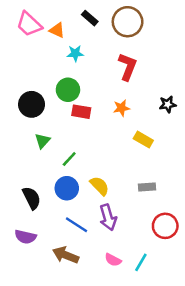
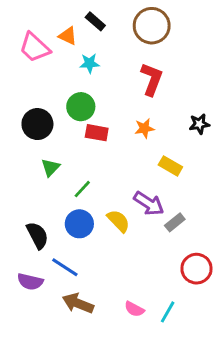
black rectangle: (90, 18) -> (95, 21), moved
pink trapezoid: (29, 24) -> (35, 47), moved
gray rectangle: (147, 187) -> (175, 222), turned -35
purple arrow: (108, 217) -> (149, 204), moved, turned -40
blue line: (76, 225) -> (65, 267), moved

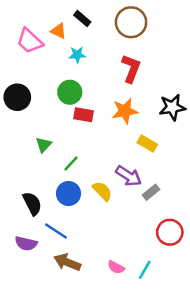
black circle: (37, 124) -> (17, 97), moved
black star: (199, 124) -> (172, 107), size x1.5
orange star: (144, 128) -> (125, 111), size x1.5

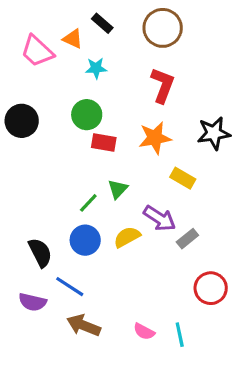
green triangle: (44, 145) -> (118, 189), moved
yellow semicircle: (102, 191) -> (127, 237), turned -75
cyan line: (145, 270) -> (180, 335), turned -42

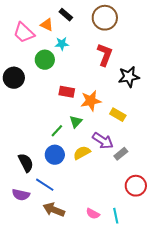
green circle: (87, 115) -> (45, 60), moved
black star: (214, 133) -> (129, 77), moved
orange star: (155, 138) -> (91, 101), moved

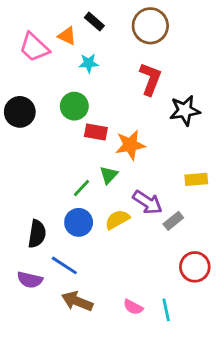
green circle: (45, 60) -> (74, 106), moved
yellow rectangle: (118, 115) -> (196, 179), moved, turned -35
black semicircle: (26, 163) -> (37, 234), turned 36

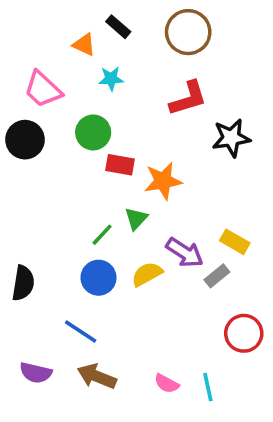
pink trapezoid: (34, 47) -> (43, 89), moved
red L-shape: (150, 79) -> (188, 98), turned 52
yellow rectangle: (196, 179) -> (235, 242), moved, turned 35
black semicircle: (37, 234) -> (23, 283), moved
purple semicircle: (30, 280) -> (36, 373), moved

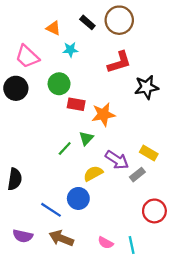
black rectangle: (118, 27) -> (87, 22), moved
blue circle: (99, 278) -> (78, 198), moved

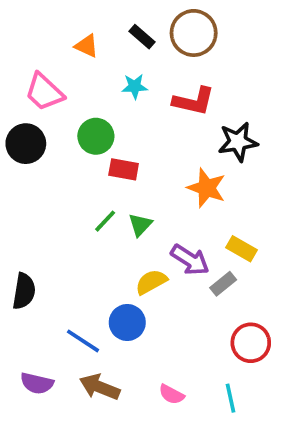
cyan star: (70, 50) -> (135, 86), moved
red L-shape: (119, 62) -> (194, 101), turned 30
orange star: (103, 114) -> (207, 188), moved, turned 30
green line: (65, 148) -> (105, 221), moved
cyan line: (132, 245) -> (231, 398), moved

